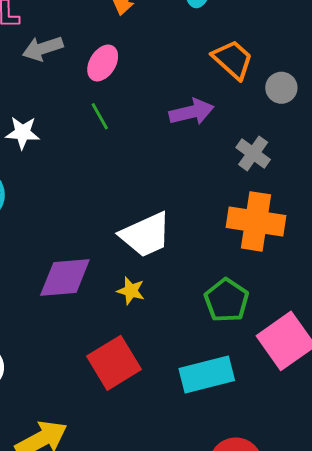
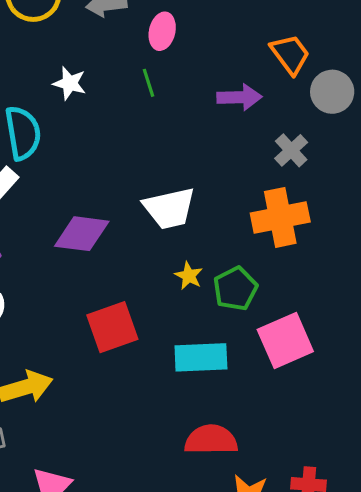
pink ellipse: (103, 63) -> (162, 31), turned -30
gray circle: (281, 88) -> (332, 92), size x1.4
orange cross: (256, 221) -> (280, 217), turned -32
yellow star: (131, 291) -> (189, 276), moved

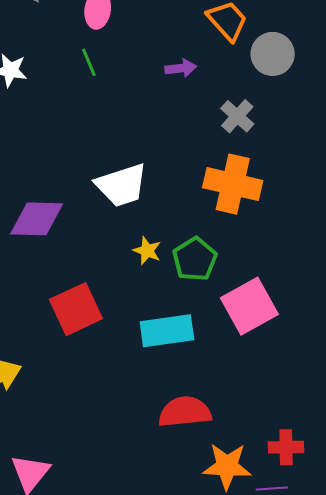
purple arrow: (239, 97) -> (181, 68), size x0.7
orange cross: (280, 217) -> (233, 184), turned 30

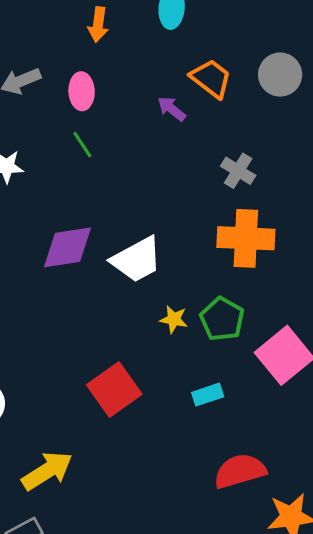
gray circle: (273, 54) -> (280, 75), moved
purple arrow: (181, 68) -> (172, 109), moved, turned -124
purple diamond: (37, 219) -> (68, 247), moved
cyan rectangle: (167, 331) -> (208, 395), size x0.6

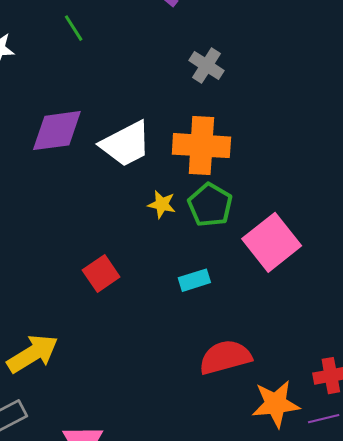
gray cross: (238, 171) -> (207, 65), moved
orange cross: (246, 238) -> (201, 146), moved
red square: (114, 390) -> (101, 274), size x0.7

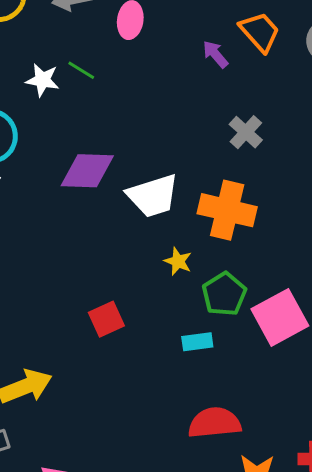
green line: (74, 28) -> (81, 70), moved, turned -36
green pentagon: (210, 205) -> (224, 294), moved

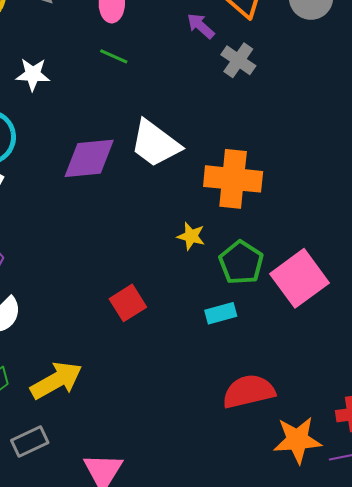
green line: (81, 70) -> (114, 56), moved
gray cross: (246, 132) -> (238, 60), moved
white trapezoid: (153, 196) -> (155, 144), moved, turned 62

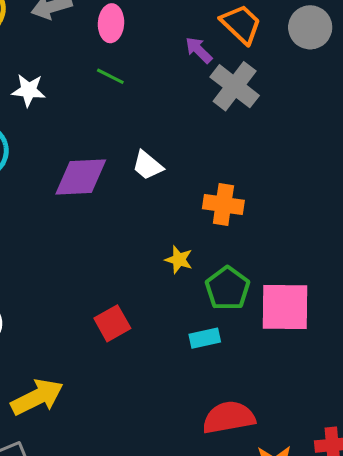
gray cross: (238, 60) -> (235, 86), size x1.4
white trapezoid: (155, 144) -> (147, 165), size x0.6
orange cross: (233, 179) -> (223, 205), size x0.7
pink square: (299, 278) -> (285, 307), turned 34

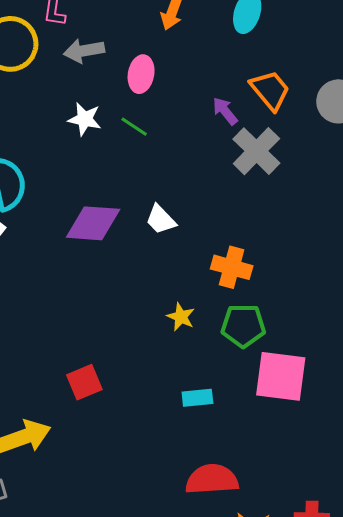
white star: (29, 90) -> (85, 119), moved
green pentagon: (228, 288) -> (243, 326), moved, turned 30
red square: (112, 323) -> (84, 382), moved

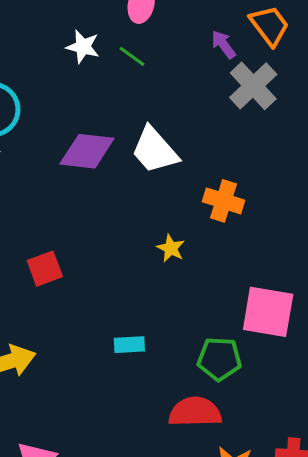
white trapezoid: (161, 220) -> (155, 150), size x1.6
green pentagon: (243, 326) -> (219, 359), moved
red square: (84, 382) -> (45, 269), moved
cyan rectangle: (197, 398) -> (129, 345), moved

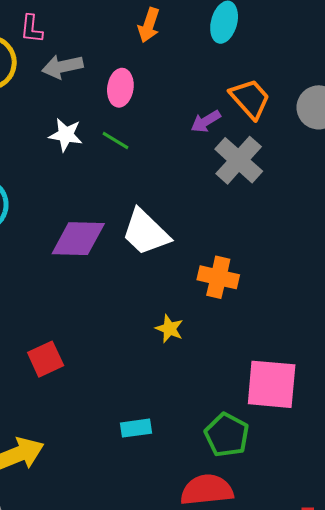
purple arrow: (223, 45) -> (206, 121), turned -80
green pentagon: (219, 359) -> (227, 435), turned 30

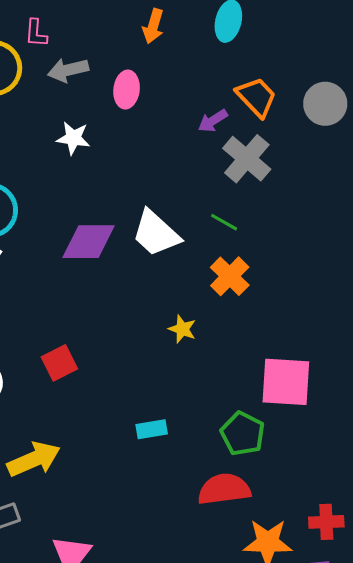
green line: (116, 141) -> (224, 222), moved
orange cross: (218, 277) -> (230, 276), turned 33

